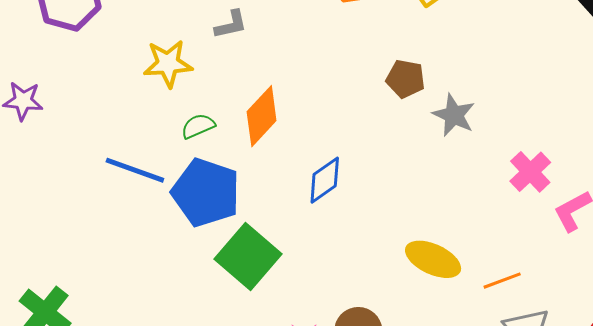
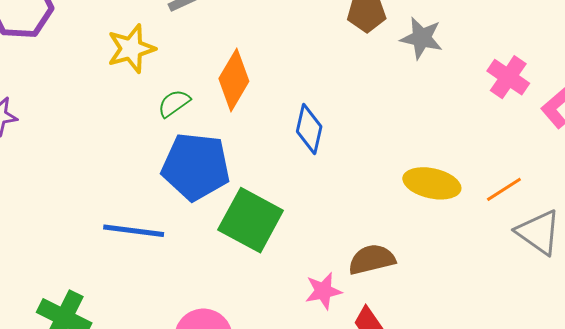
blue line: (135, 170) -> (134, 231), moved
blue diamond: (325, 180) -> (309, 129), turned -30

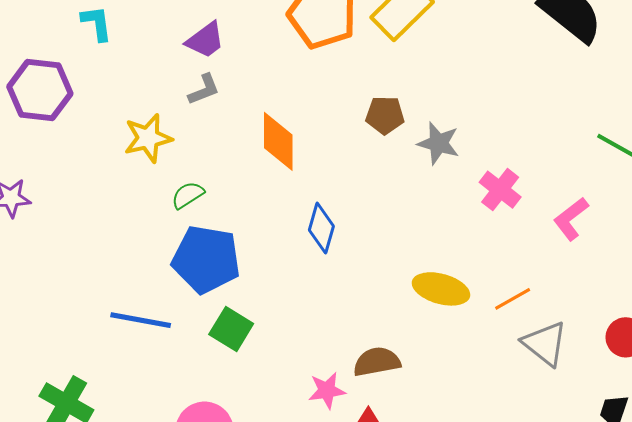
pink cross: (508, 77) -> (500, 190), moved
orange diamond: (234, 80) -> (278, 141), moved, turned -34
green square: (251, 220) -> (231, 329), moved, size x0.7

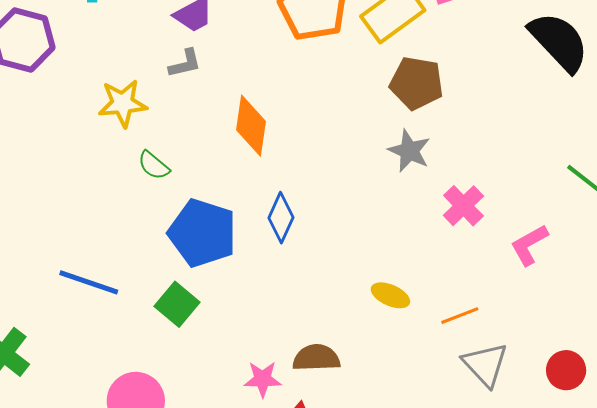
brown pentagon: (385, 115) -> (416, 83), moved, size x1.4
green semicircle: (188, 195) -> (154, 165), turned -116
blue pentagon: (206, 259) -> (202, 233), moved
yellow ellipse: (441, 289) -> (390, 295), size x0.7

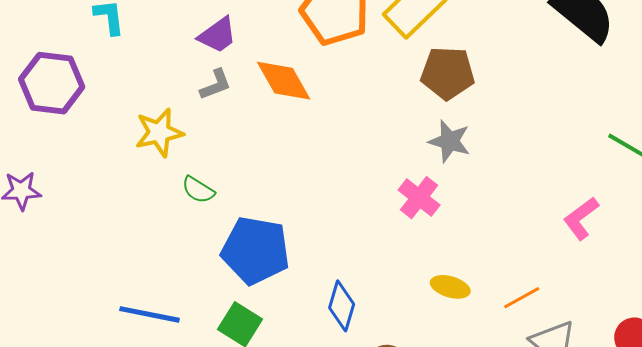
orange diamond: (251, 126) -> (284, 81), moved, turned -30
pink cross: (463, 206) -> (419, 198), moved
blue diamond: (281, 218) -> (342, 306), moved

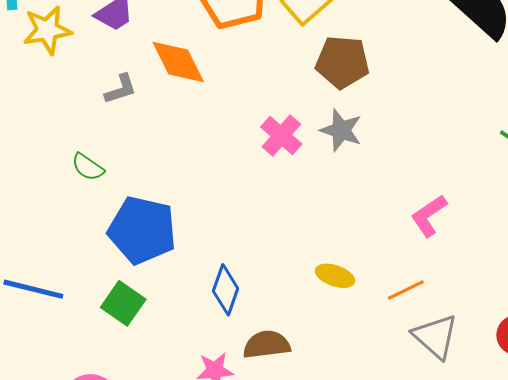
gray L-shape: (216, 85) -> (121, 89), moved
yellow star: (159, 132) -> (47, 30), moved
pink cross: (419, 198) -> (281, 136), moved
pink L-shape: (581, 218) -> (429, 216), moved

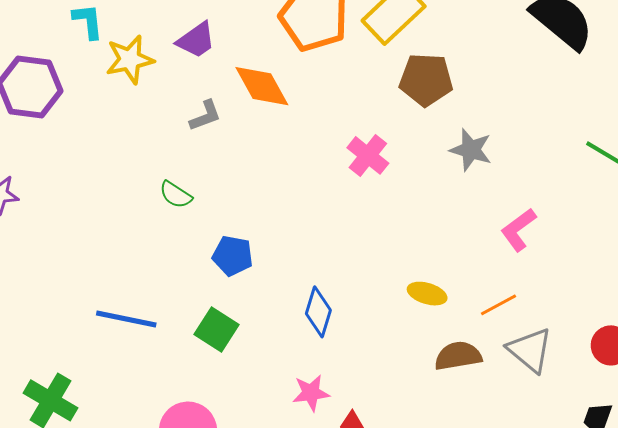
gray star: (341, 130) -> (471, 150), moved
blue pentagon: (142, 230) -> (233, 256), size x0.6
brown semicircle: (267, 345) -> (458, 356), moved

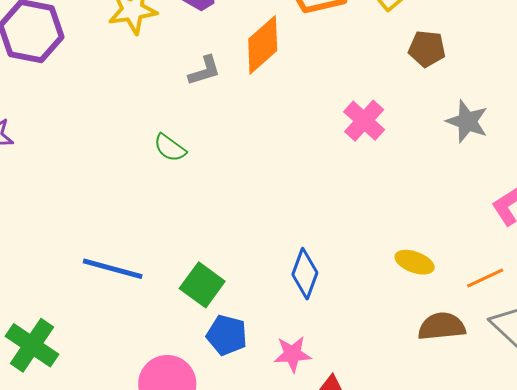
brown pentagon: (426, 80) -> (427, 49), size x0.7
orange diamond: (262, 86) -> (263, 45), turned 74
blue pentagon: (233, 256) -> (227, 335), moved

